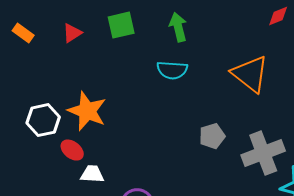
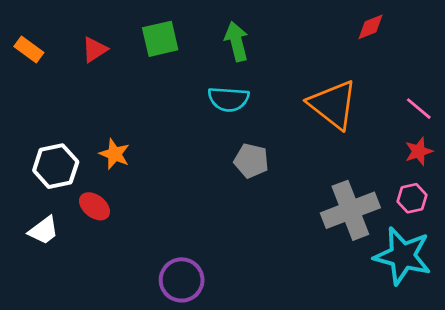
orange star: (87, 111) -> (115, 154), size x0.6
gray pentagon: (212, 136) -> (251, 161), moved, turned 30
white trapezoid: (92, 174) -> (44, 230), moved, turned 140

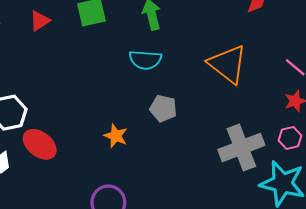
orange star: (115, 154) -> (116, 136), moved
red ellipse: (95, 206) -> (40, 144), size x1.4

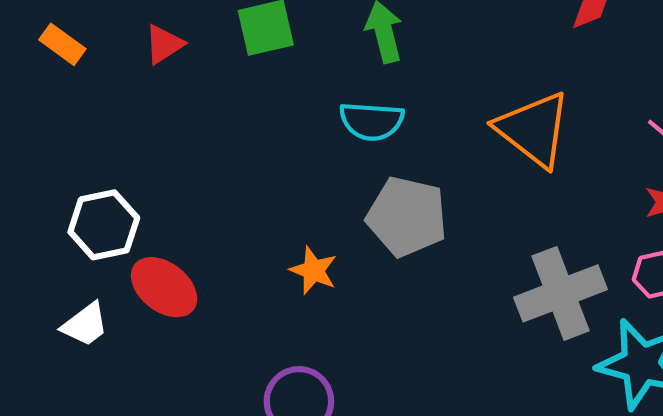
gray pentagon: (163, 108) -> (407, 217), size x1.5

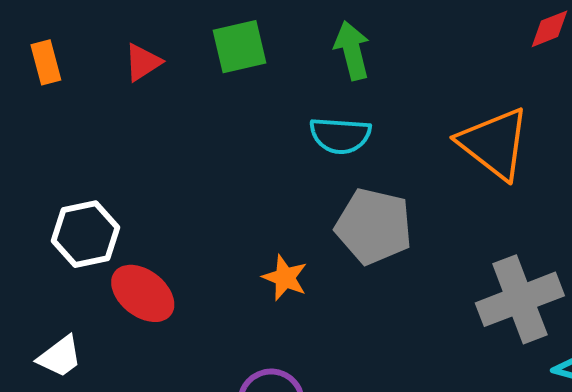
orange rectangle: (62, 44) -> (46, 62), turned 39
white trapezoid: (85, 325) -> (60, 357), moved

